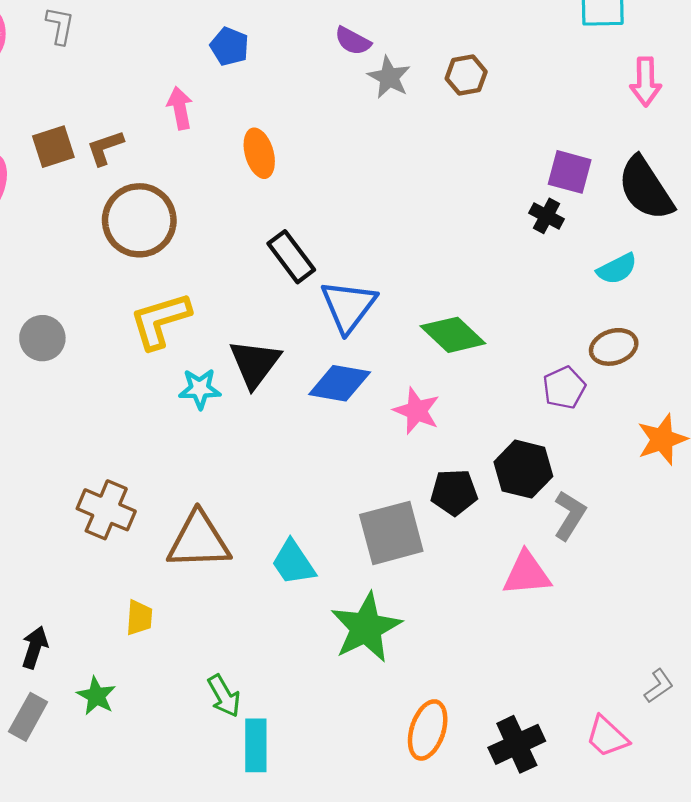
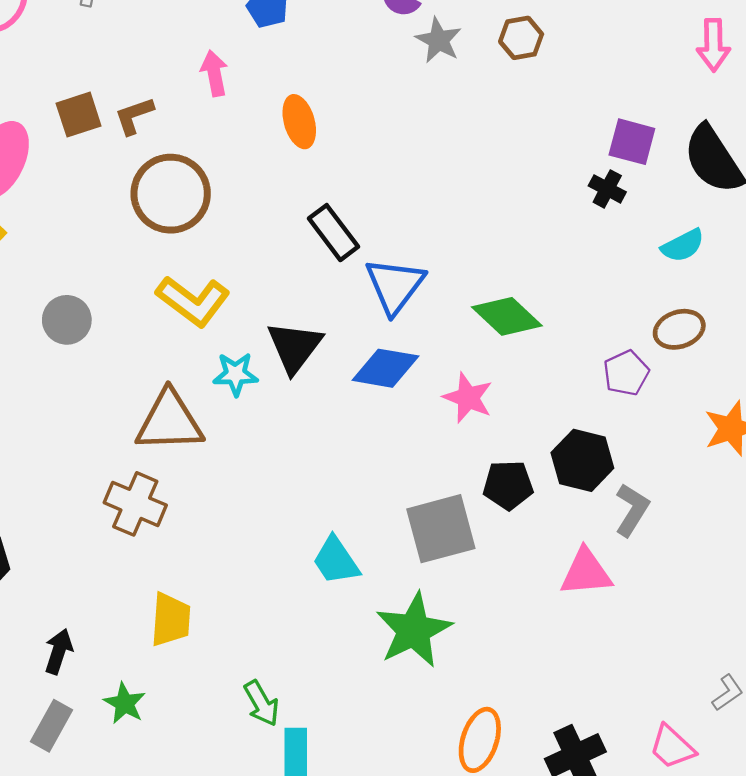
yellow L-shape: (160, 321) -> (193, 301), turned -126
brown triangle: (199, 541) -> (169, 421), moved
yellow trapezoid: (139, 618) -> (171, 620), size x1.4

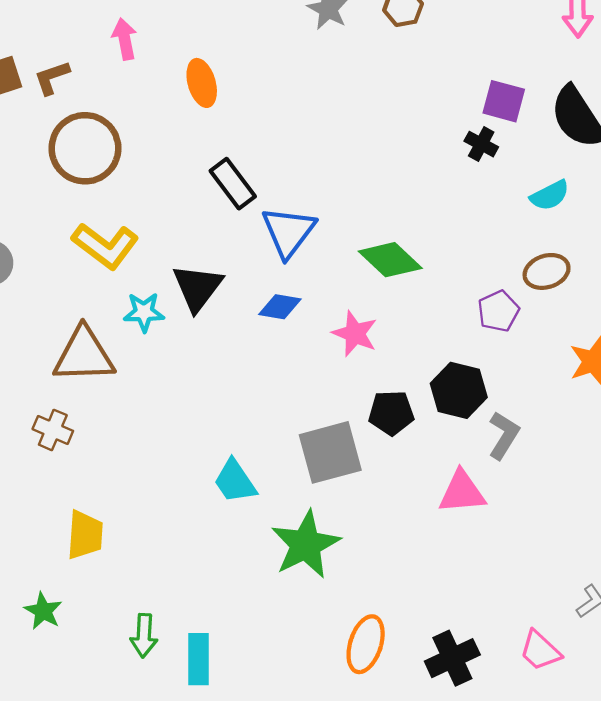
blue diamond: (385, 368) -> (280, 307), size x0.7
brown cross: (135, 504) -> (53, 430), size x0.7
green arrow: (261, 703) -> (144, 636), moved, turned 33

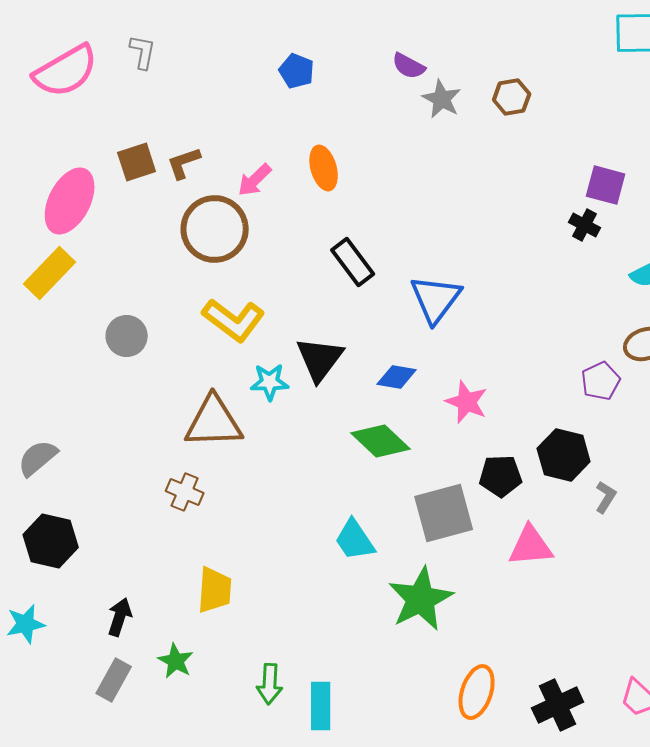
pink arrow: (125, 39) -> (255, 180), moved, turned -123
blue triangle: (288, 232) -> (436, 299), moved
green diamond: (390, 260) -> (381, 441), moved
gray L-shape: (504, 435) -> (606, 497), size x0.7
pink triangle: (462, 492) -> (531, 546), moved

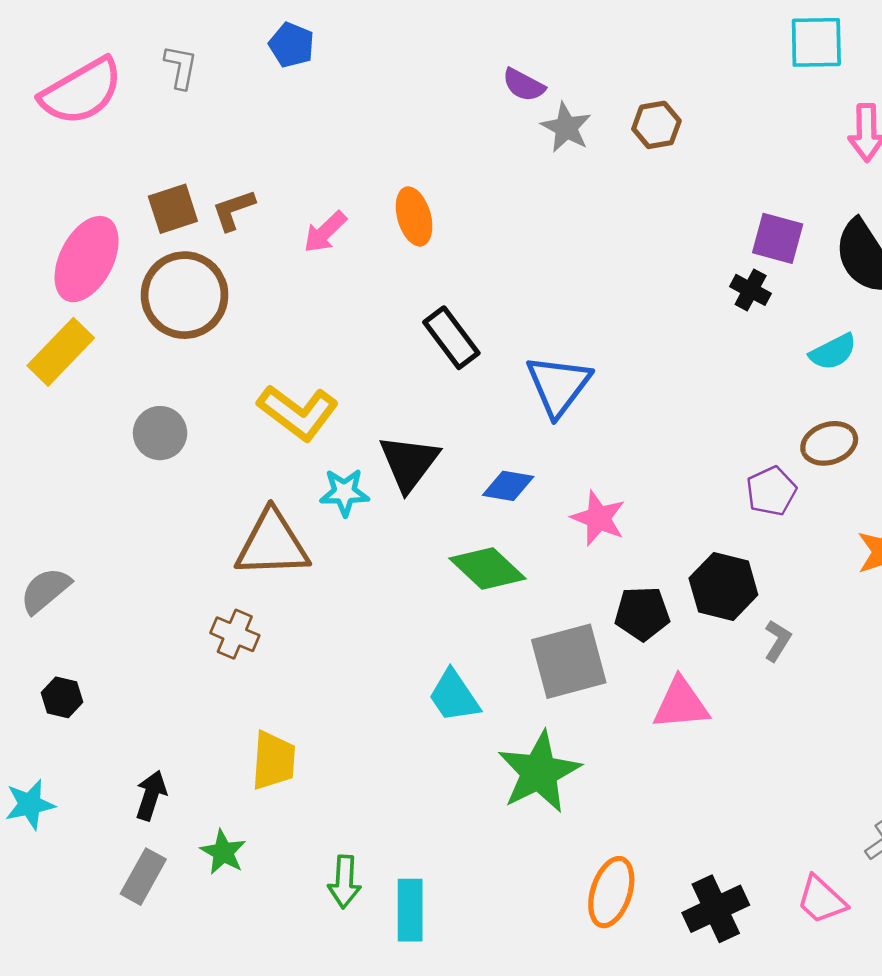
blue pentagon: (297, 71) -> (292, 45), moved
brown circle: (215, 229) -> (185, 295), moved
black hexagon: (51, 541) -> (62, 697), size x0.6

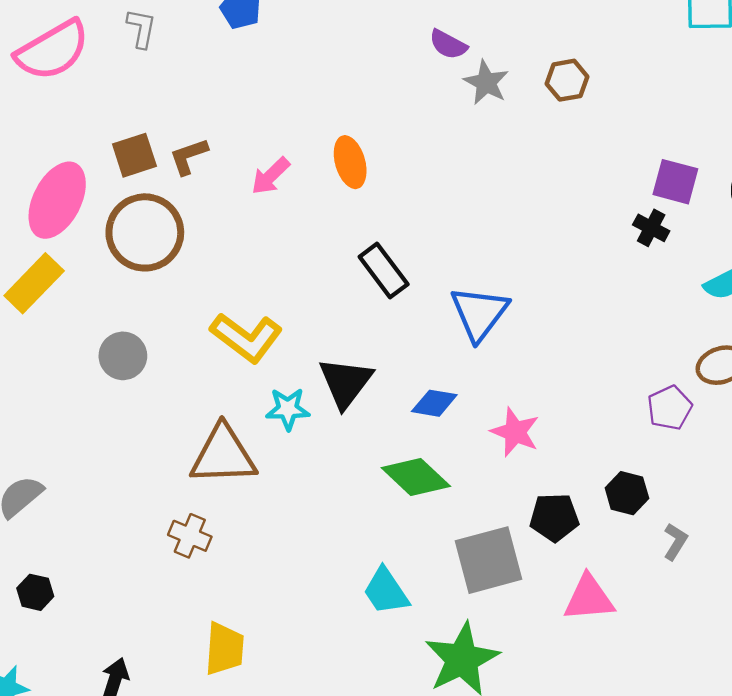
black hexagon: (723, 587) -> (627, 493), size x0.7

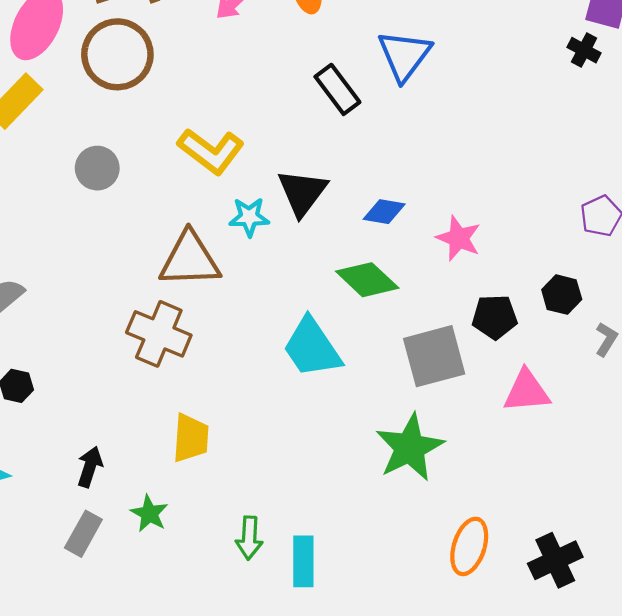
blue triangle: (479, 313) -> (404, 55), moved
brown cross: (190, 536) -> (159, 334), size x1.6
cyan trapezoid: (386, 591) -> (312, 348), moved, size x1.4

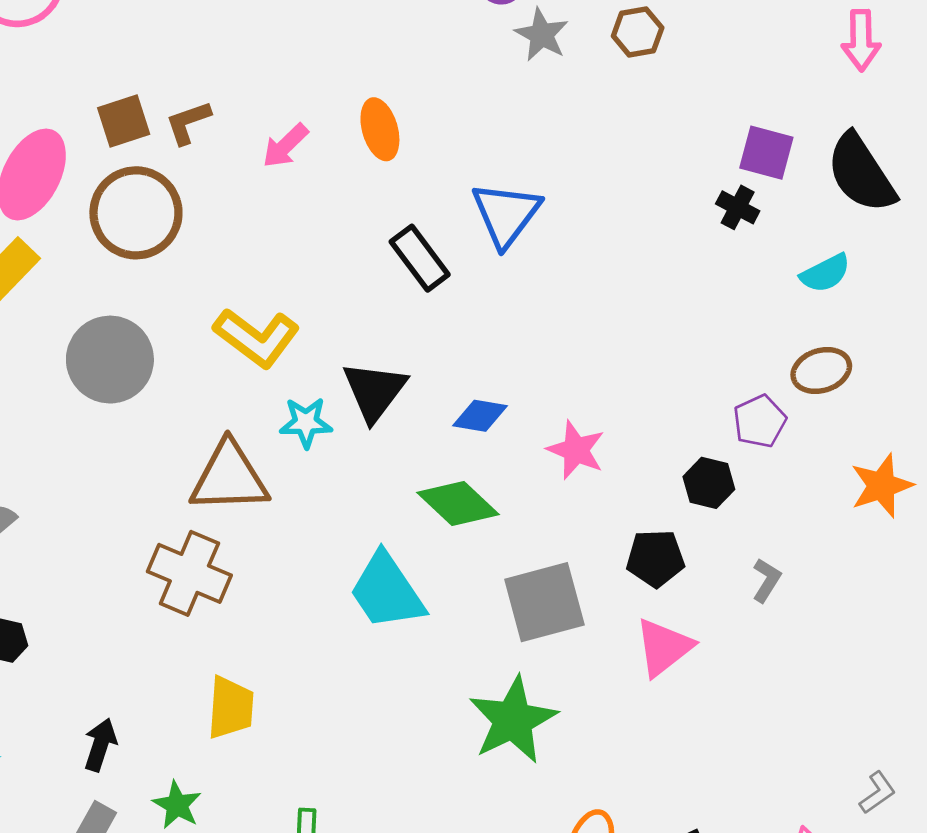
gray circle: (97, 168) -> (110, 360), size x1.5
black hexagon: (562, 295) -> (709, 483), moved
black pentagon: (495, 317) -> (655, 558), moved
pink triangle: (527, 391) -> (664, 647), turned -33

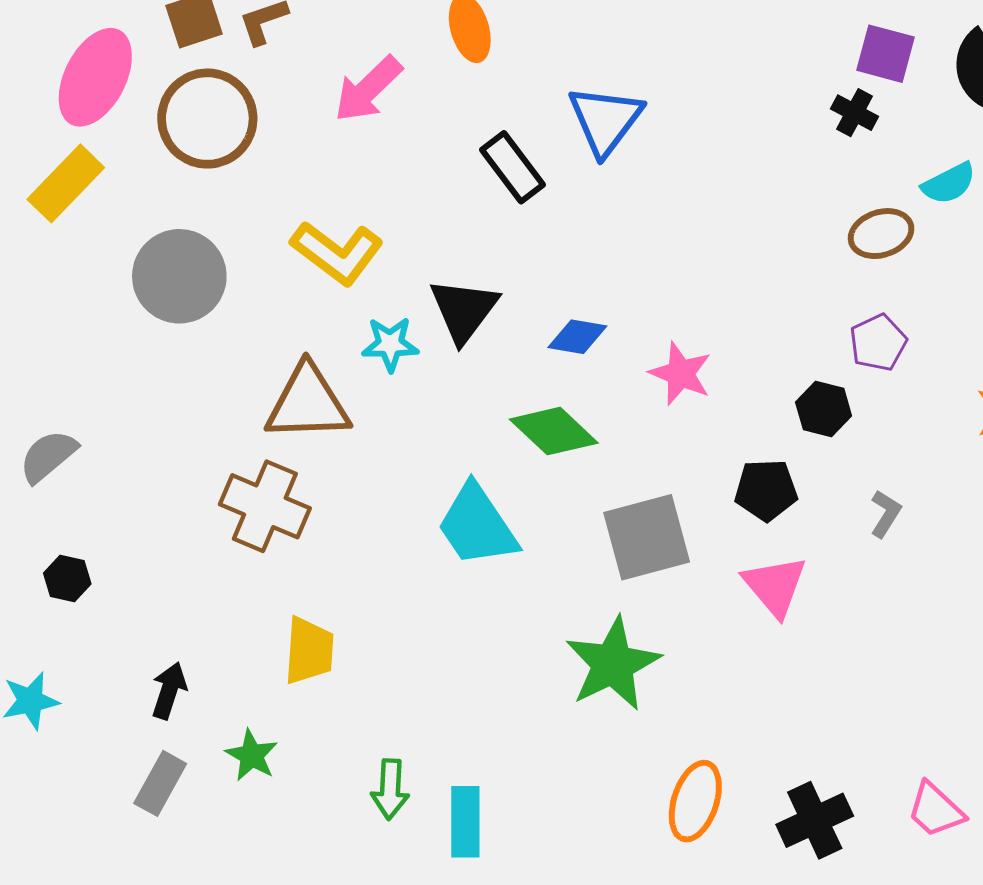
pink arrow: (285, 146) -> (368, 89), moved, size x1.4
brown ellipse: (821, 371) -> (881, 234), moved
pink triangle: (664, 647) -> (775, 586), turned -32

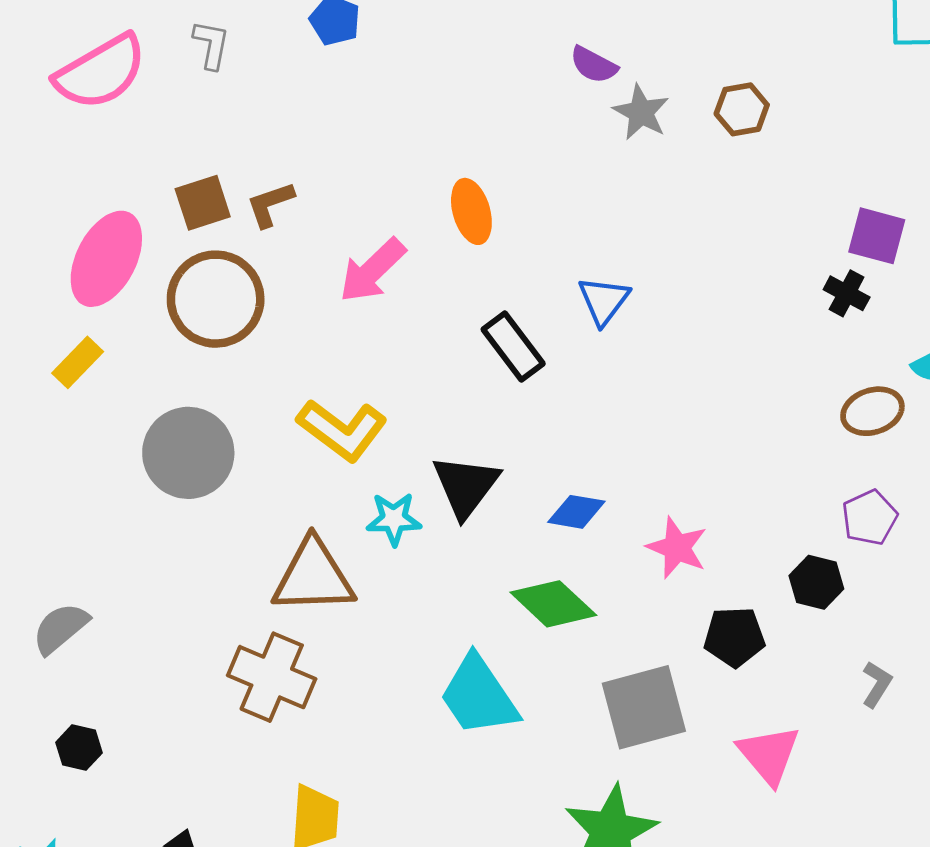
blue triangle: (605, 120) -> (604, 301), size x0.7
yellow rectangle: (66, 183) -> (78, 362), size x0.7
black pentagon: (766, 490) -> (734, 637), moved

